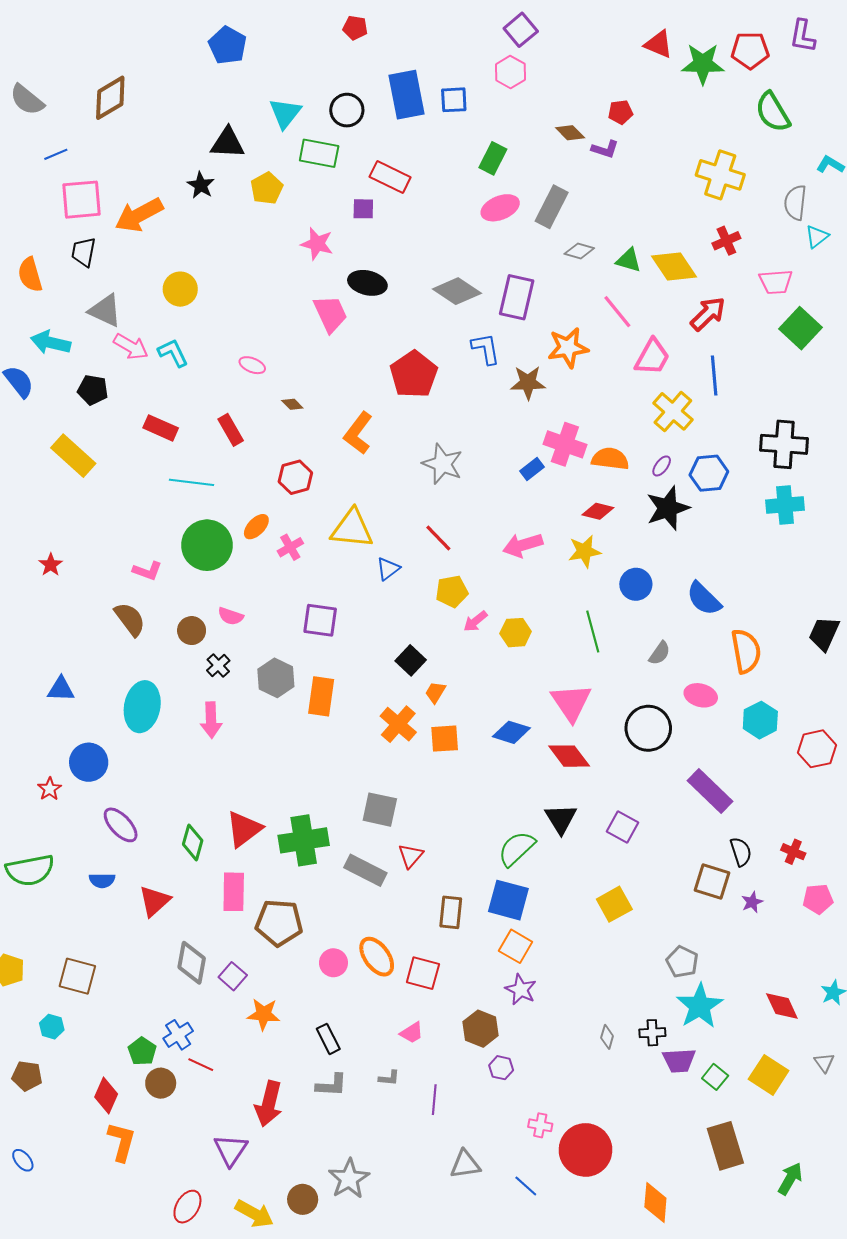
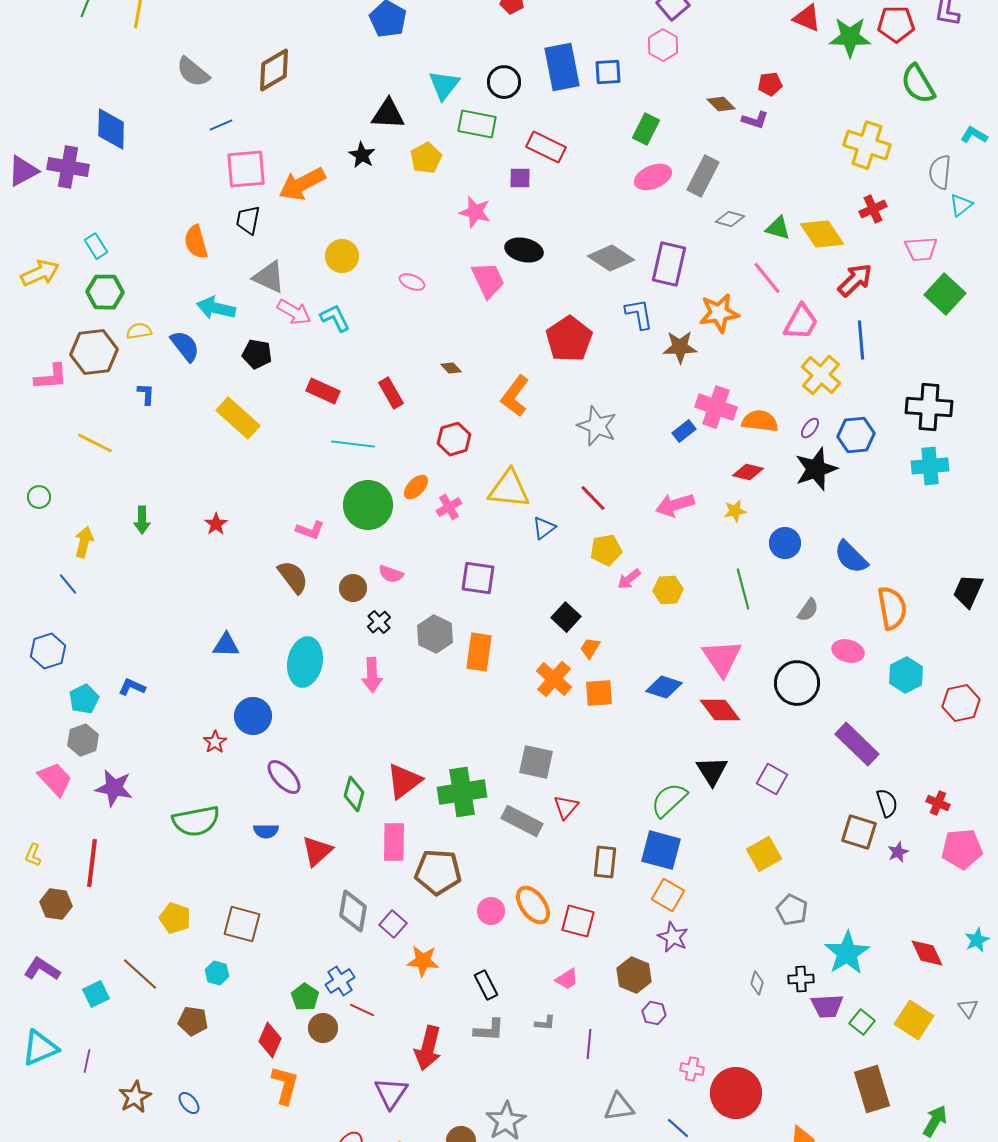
pink ellipse: (252, 365) -> (412, 282), moved
yellow star: (584, 551) -> (735, 511), size x0.7
pink pentagon: (818, 899) -> (962, 849), size x1.4
gray pentagon: (682, 962) -> (792, 910), moved

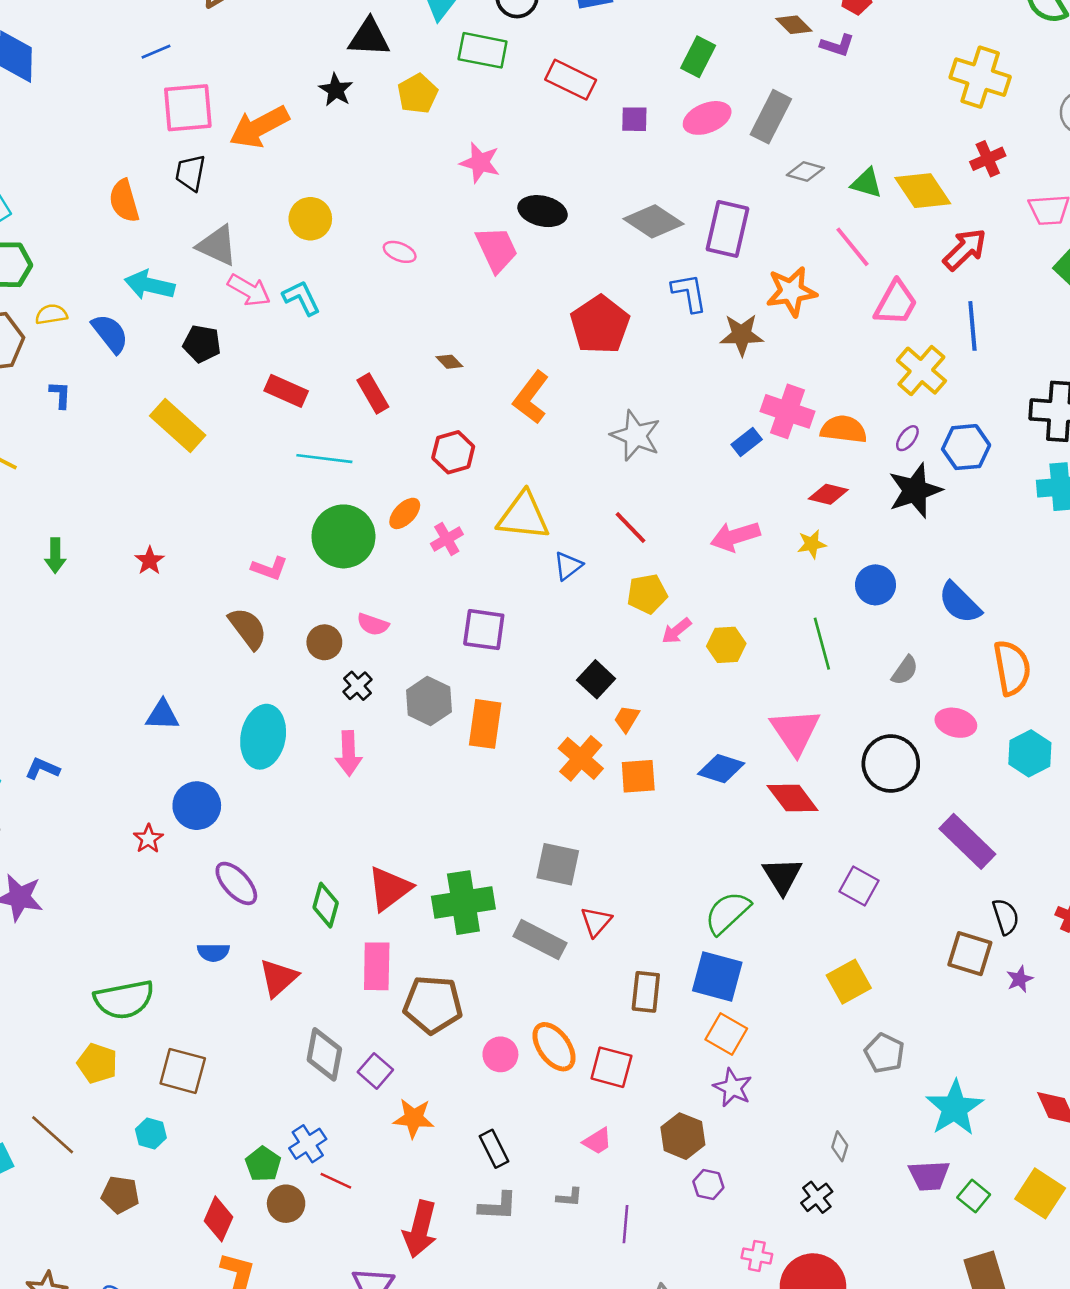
purple square: (520, 178) -> (634, 119), moved
green semicircle: (196, 821) -> (124, 1000), moved
black cross: (801, 979) -> (817, 1197), moved, turned -35

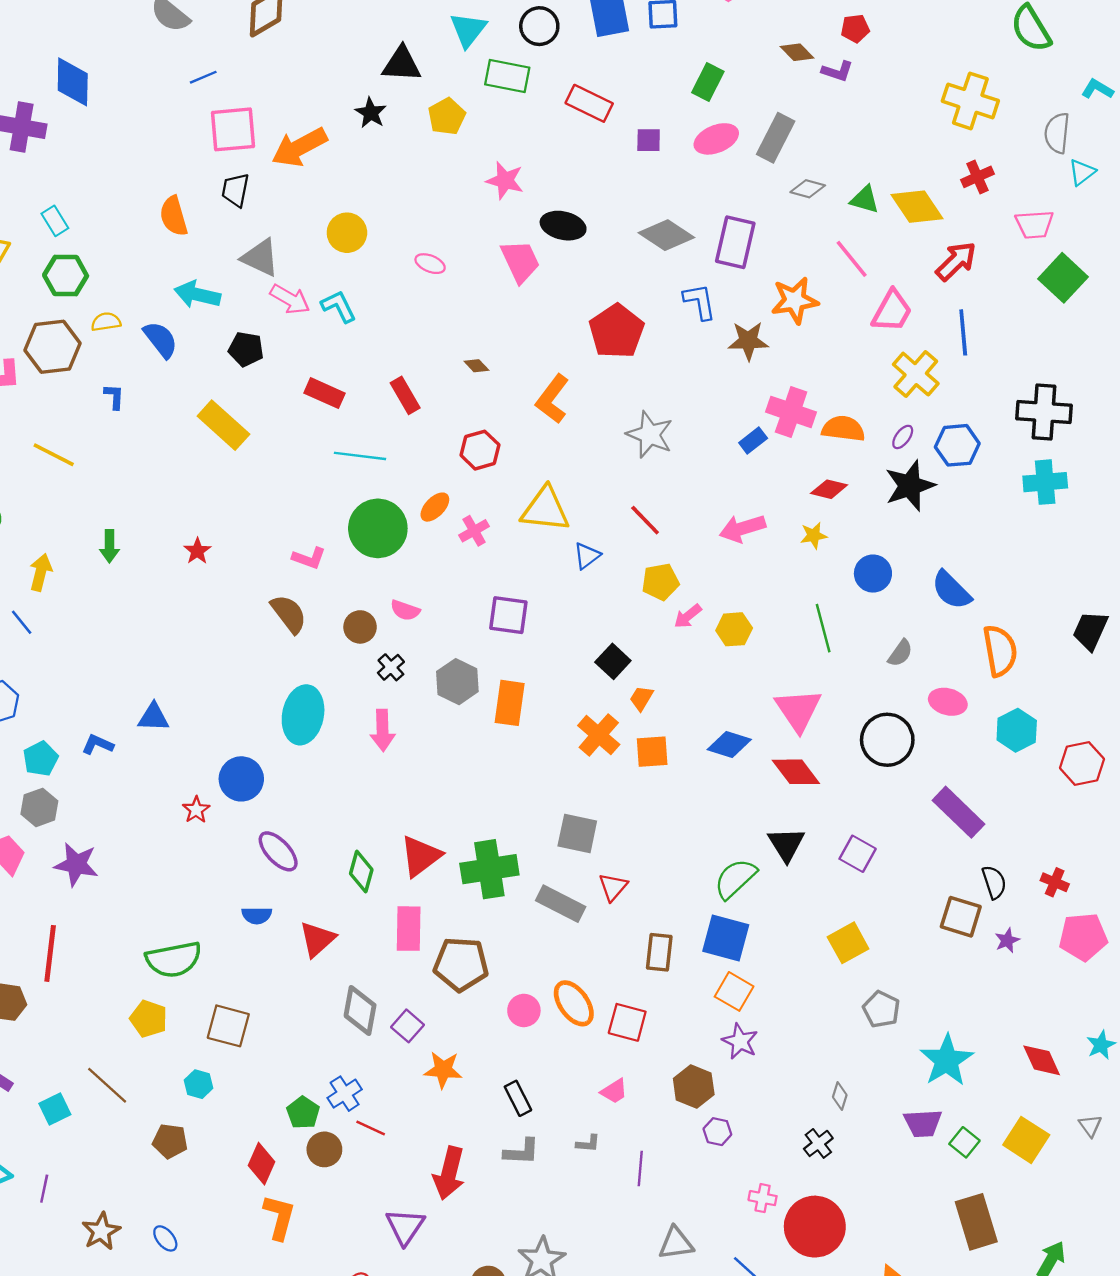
blue triangle: (162, 715) -> (153, 717), moved

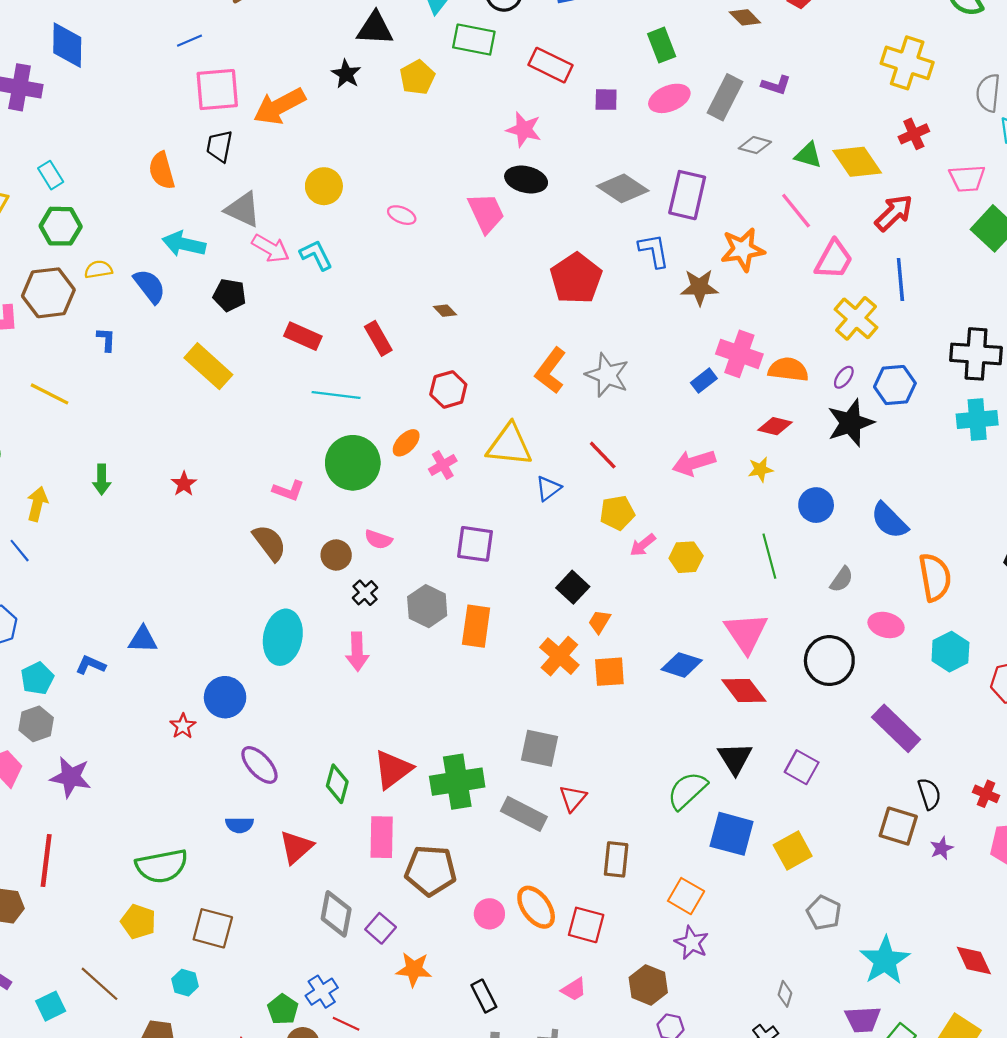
purple L-shape: (837, 71) -> (776, 85), moved
green rectangle: (708, 82) -> (662, 45), turned -48
pink star: (505, 180) -> (524, 130), moved
orange L-shape: (552, 399) -> (551, 371), moved
blue square: (726, 938) -> (732, 834), moved

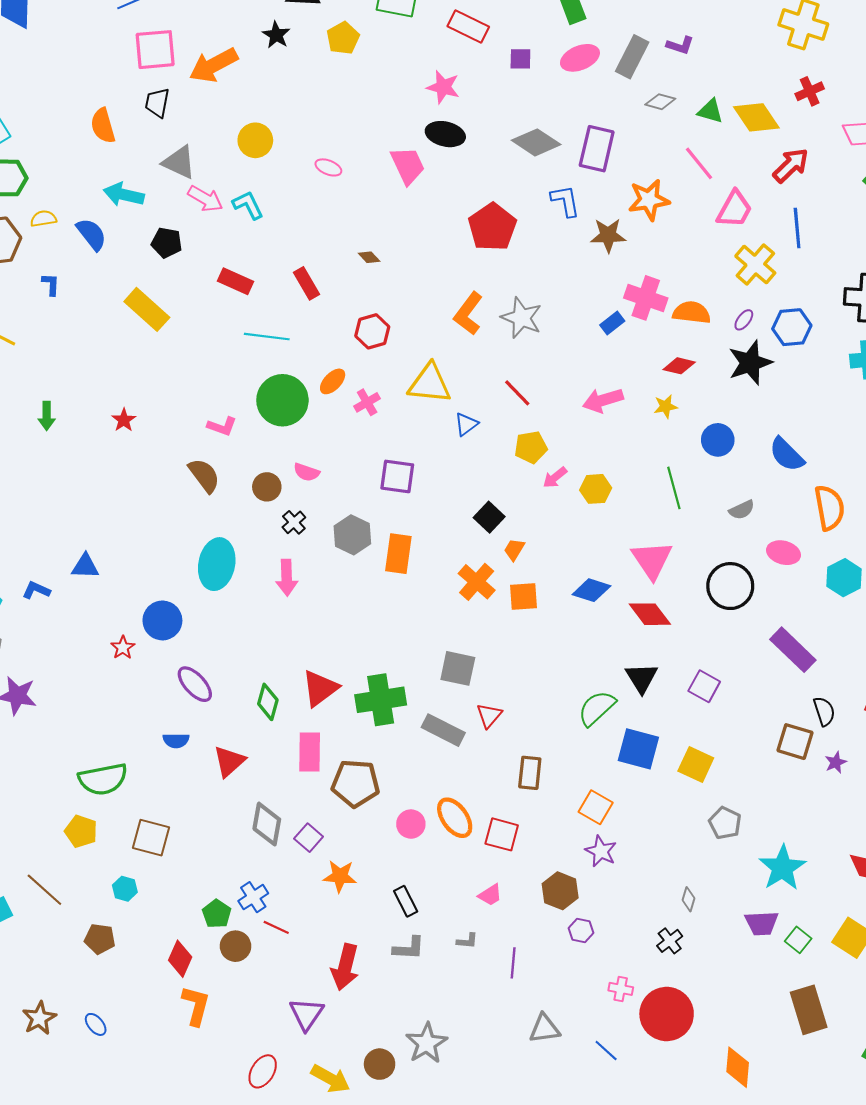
gray semicircle: (842, 579) -> (742, 510), turned 30
yellow square: (793, 851) -> (696, 765), turned -36

